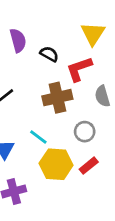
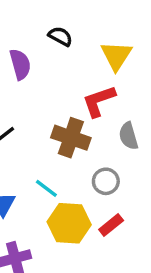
black semicircle: (49, 54) -> (60, 36), moved
brown cross: (57, 98) -> (71, 138), turned 32

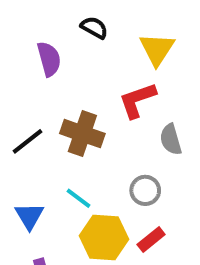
brown cross: (71, 138) -> (82, 134), moved

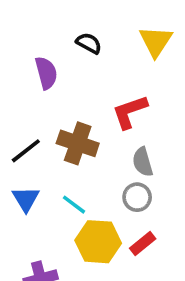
yellow triangle: (157, 49) -> (156, 41), moved
gray semicircle: (171, 139) -> (143, 162), moved
blue triangle: (29, 216) -> (26, 199), moved

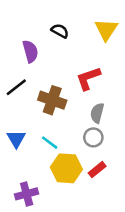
black line: (26, 151) -> (16, 87), moved
gray semicircle: (143, 162) -> (97, 113), turned 30

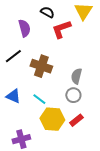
red L-shape: (88, 78) -> (61, 29), moved
blue triangle: (16, 139) -> (13, 96), turned -35

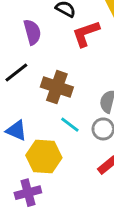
cyan line: (39, 99) -> (70, 125), moved
yellow hexagon: (52, 119) -> (44, 156), moved

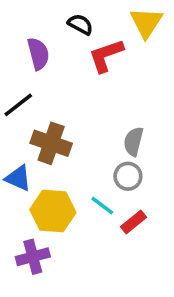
brown cross: (57, 87) -> (51, 143), moved
cyan line: (70, 125) -> (102, 206), moved

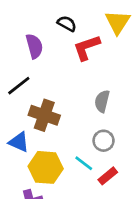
gray semicircle: (133, 141) -> (102, 101), moved

